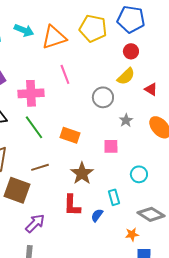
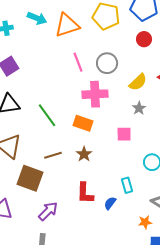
yellow semicircle: (126, 76) -> (138, 82), moved
pink cross: (31, 93) -> (95, 94), moved
gray circle: (103, 97) -> (107, 63), moved
brown star: (82, 173) -> (84, 154), moved, size x0.7

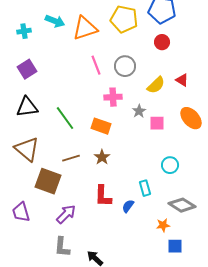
pink cross: (95, 94) -> (113, 97), size x0.7
gray star: (139, 108) -> (139, 111), moved
pink square: (124, 134) -> (157, 123), moved

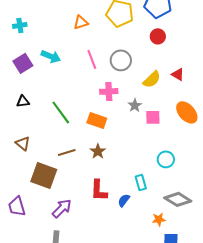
cyan arrow: (55, 21) -> (51, 56), moved
orange triangle: (85, 28) -> (81, 22), size x0.6
black triangle: (27, 107) -> (23, 101), size x0.6
brown triangle: (27, 149) -> (23, 143), size x0.6

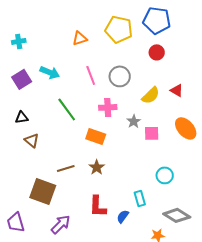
green line: (61, 112) -> (67, 109), moved
brown triangle: (23, 143) -> (32, 140), moved

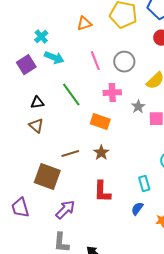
cyan cross: (19, 41) -> (41, 37), moved, turned -32
black triangle: (22, 117) -> (37, 103), moved
blue semicircle: (123, 216) -> (137, 209), moved

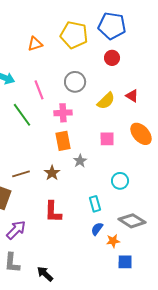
pink line: (95, 61) -> (39, 90), moved
gray star: (138, 107) -> (80, 161), moved
orange rectangle: (100, 122) -> (63, 141), moved, turned 60
blue semicircle: (137, 209) -> (97, 229), moved

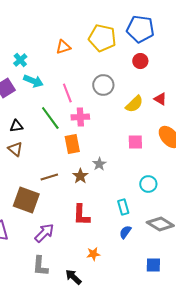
pink cross: (63, 113) -> (80, 117), moved
orange rectangle: (63, 141) -> (72, 144), moved
gray star: (80, 161) -> (99, 164), moved
orange star: (113, 241) -> (93, 254), moved

